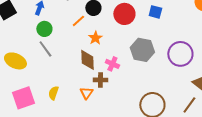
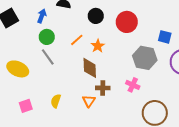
blue square: (155, 12) -> (165, 37), moved
orange line: (78, 21) -> (77, 40), moved
pink cross: (112, 64) -> (133, 85), moved
pink square: (23, 98) -> (26, 106), size x0.6

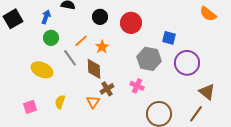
gray line: (48, 57) -> (70, 58), moved
yellow ellipse: (18, 69) -> (42, 70), moved
brown cross: (103, 88) -> (107, 89), turned -32

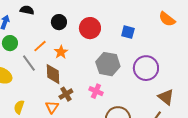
blue square: (169, 38) -> (128, 32), moved

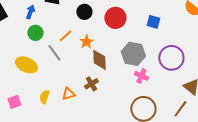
brown diamond: (53, 74) -> (99, 60), moved
pink cross: (96, 91) -> (141, 76), moved
orange triangle: (52, 107) -> (68, 94), moved, turned 40

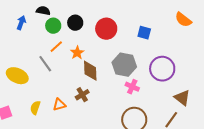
green circle: (35, 33) -> (53, 26), moved

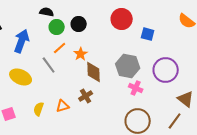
blue arrow: (21, 23) -> (22, 41), moved, size x1.6
red circle: (106, 29) -> (122, 19), moved

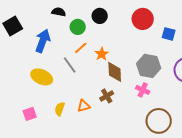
black semicircle: (47, 12) -> (59, 12), moved
black circle: (79, 24) -> (100, 16), moved
pink cross: (136, 88) -> (143, 90), moved

